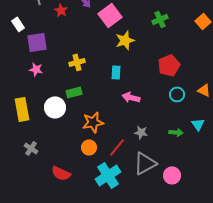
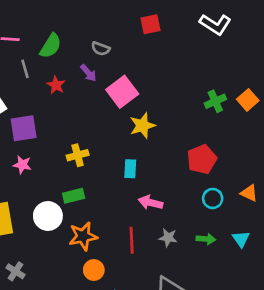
green cross: (160, 19) -> (215, 101), moved
orange star: (93, 122) -> (83, 236), moved
gray star: (141, 132) -> (168, 238), moved
green arrow: (176, 132) -> (206, 239), moved
red line: (117, 147) -> (132, 240), moved, turned -42

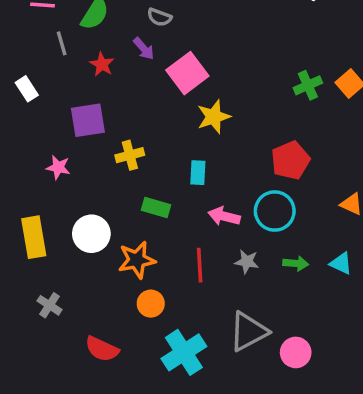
purple square: (24, 128) -> (88, 120), moved
green rectangle: (74, 196) -> (156, 208), moved, turned 30
cyan circle: (213, 198) -> (275, 211), moved, size x1.5
cyan triangle: (241, 239) -> (341, 263), turned -30

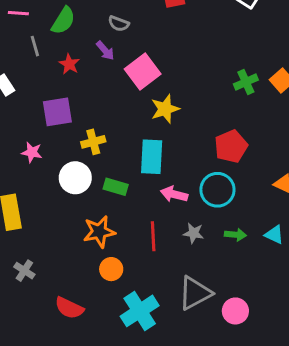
cyan rectangle: (198, 173) -> (152, 157), size x1.6
white circle: (91, 234) -> (75, 178), moved

